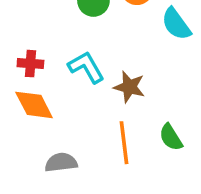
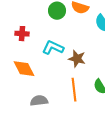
red cross: (30, 64) -> (22, 34), moved
cyan L-shape: (86, 67) -> (53, 48), turned -35

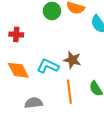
cyan L-shape: (53, 48) -> (48, 66), moved

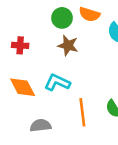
brown star: (72, 60) -> (68, 45), moved

